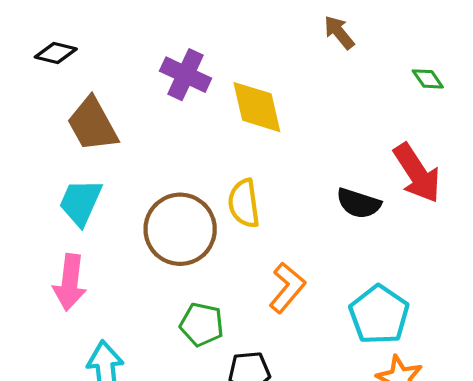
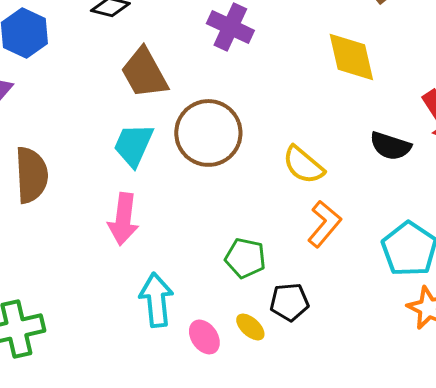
yellow diamond: (257, 107) -> (351, 57), moved
yellow semicircle: (244, 203) -> (303, 165), moved, turned -42
brown circle: (180, 229) -> (208, 133), moved

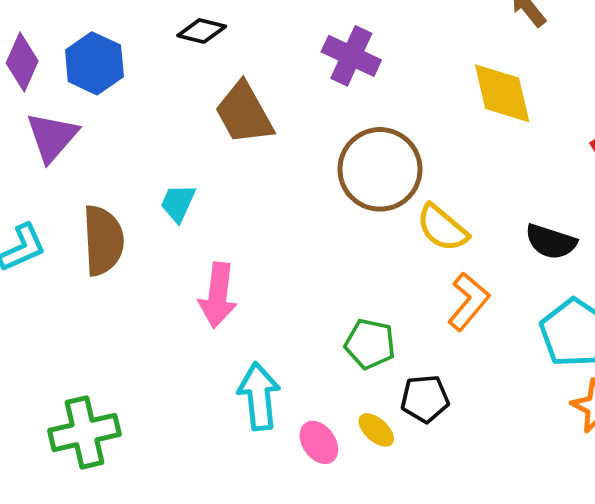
brown circle: (208, 133) -> (380, 169), moved
cyan trapezoid: (133, 145) -> (178, 203), moved, size x0.7
black semicircle: (390, 146) -> (551, 242), moved

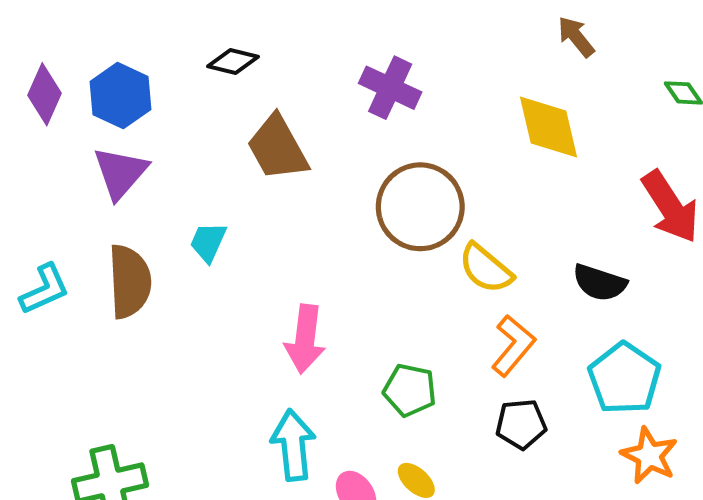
purple triangle: (52, 137) -> (120, 173), moved
pink arrow: (218, 295) -> (305, 339), moved
black pentagon: (425, 399) -> (521, 424), moved

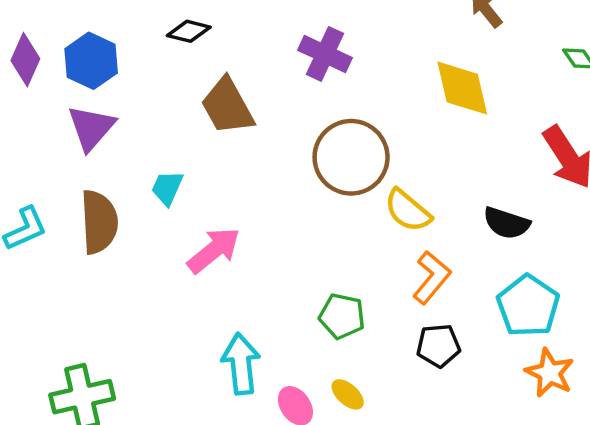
pink arrow: (305, 339) -> (214, 250), moved, turned -136

